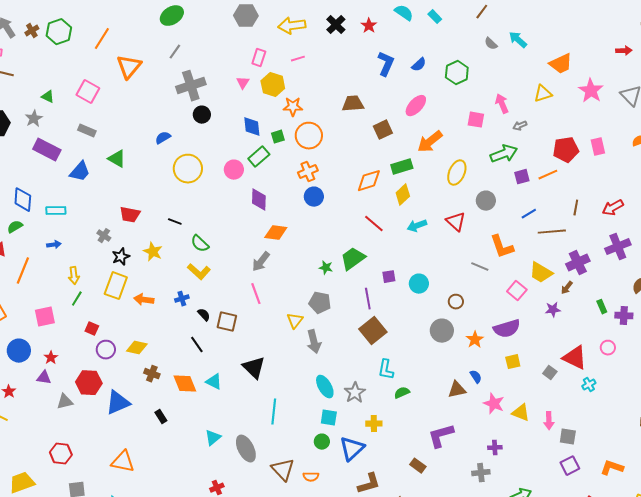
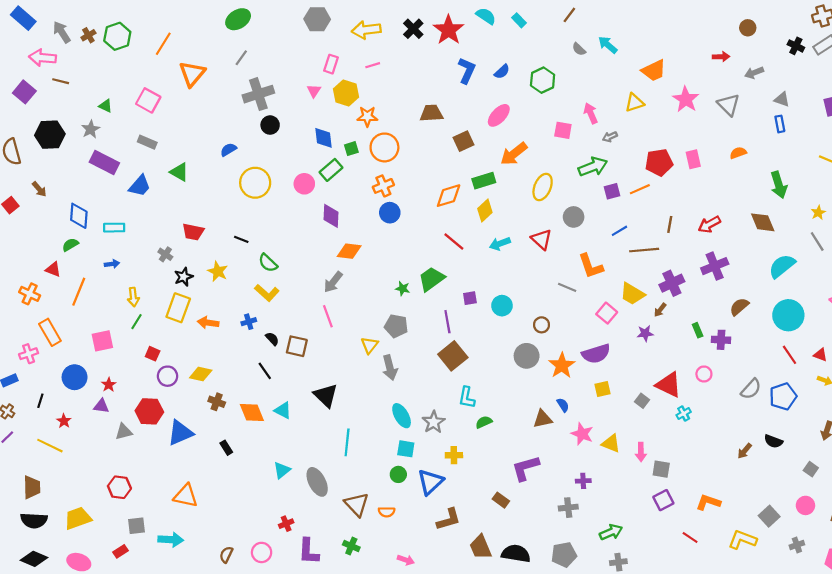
red star: (369, 26) -> (449, 30), size x1.8
orange star: (475, 340) -> (562, 365), size x1.4

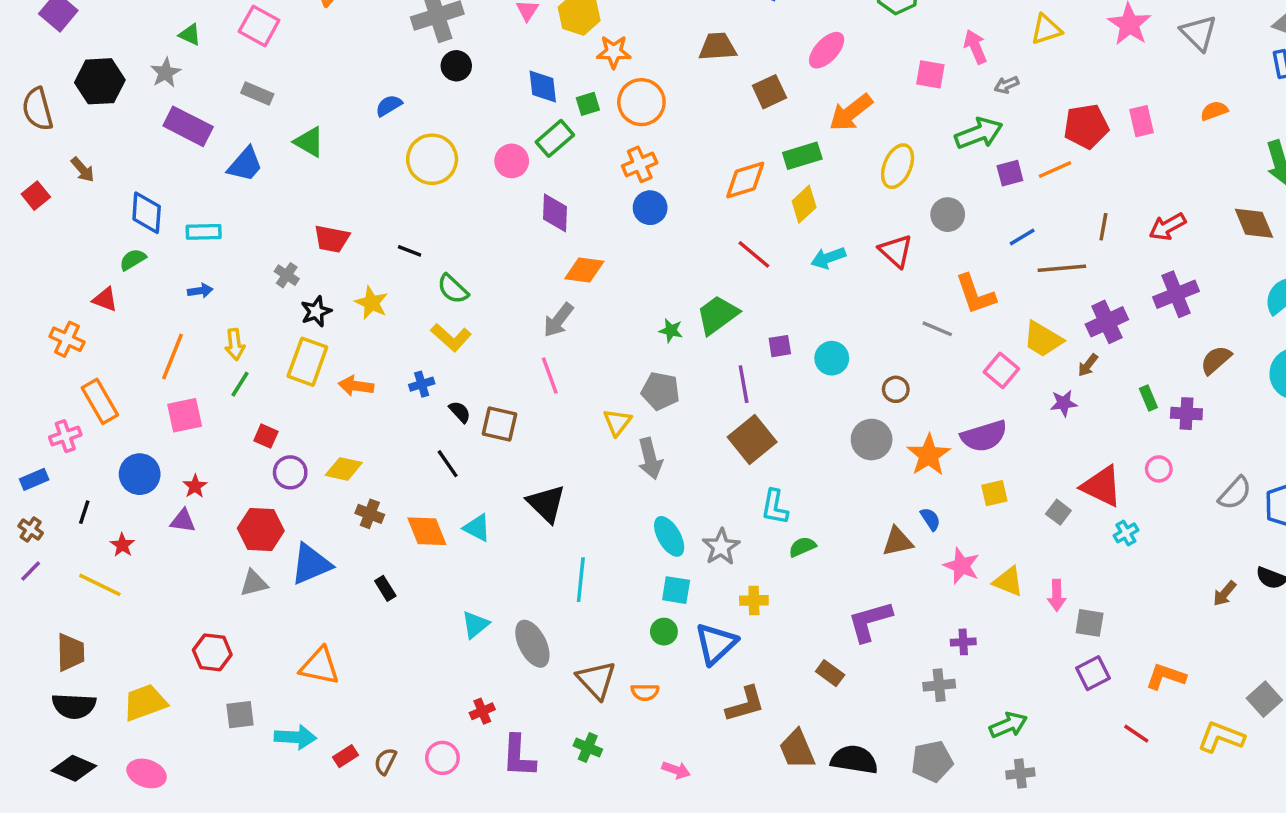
orange line: (79, 292) -> (173, 356), moved
gray triangle: (124, 432) -> (254, 583), moved
red rectangle: (120, 551) -> (346, 756), moved

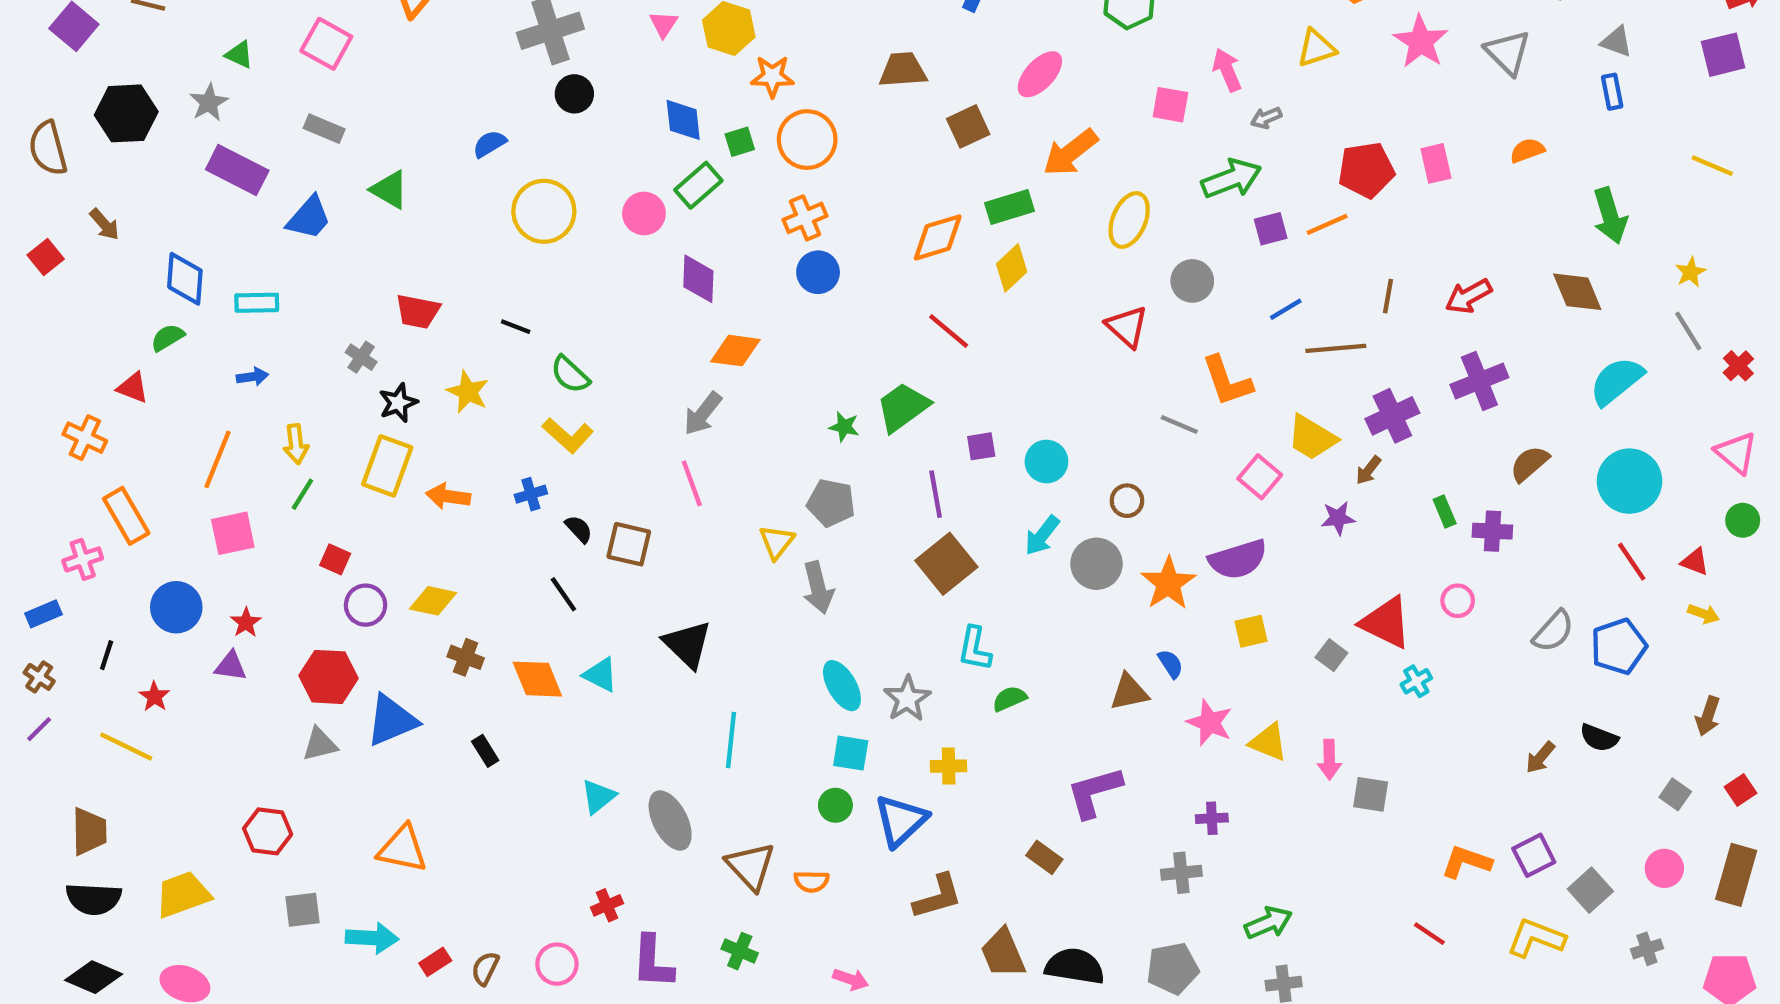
cyan arrow: (828, 258) -> (1042, 535), moved, turned -32
purple square: (1093, 673) -> (1534, 855), moved

